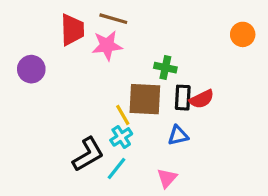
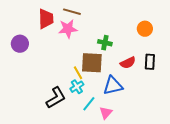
orange circle: (243, 34) -> (145, 29), moved
black rectangle: (183, 98) -> (150, 62), moved
blue triangle: (178, 135) -> (113, 86), size x1.5
cyan line: (116, 169) -> (89, 104), moved

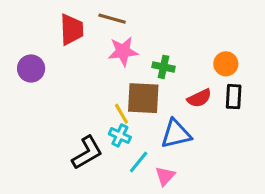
pink star: (68, 29) -> (123, 51), moved
orange circle: (145, 29) -> (226, 64), moved
cyan cross: (77, 87) -> (120, 136), turned -32

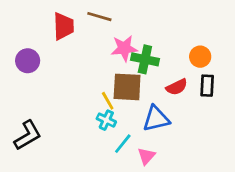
pink star: (123, 51) -> (124, 48), moved
green cross: (163, 67) -> (145, 59), size x1.4
black L-shape: (87, 153) -> (28, 135), moved

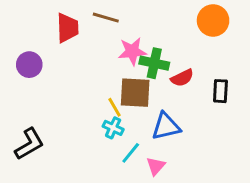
orange circle: (200, 57) -> (213, 20), moved, size x1.4
red semicircle: (177, 87) -> (182, 78), moved

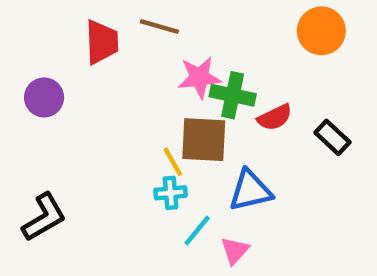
black rectangle: (220, 91) -> (332, 137), turned -50
cyan cross: (113, 128) -> (171, 193), turned -30

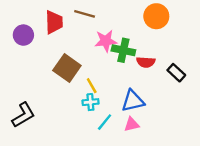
orange circle: (321, 31) -> (156, 16), moved
purple circle: (44, 97) -> (23, 35), moved
red semicircle: (275, 117) -> (146, 62), turned 30
brown square: (204, 140) -> (67, 68), moved, turned 32
pink triangle: (235, 251) -> (132, 124), moved, turned 35

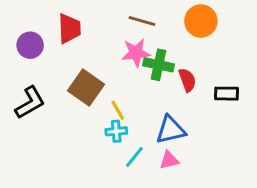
brown line: (85, 14) -> (142, 21), moved
red semicircle: (146, 62) -> (187, 80), turned -114
black rectangle: (176, 73) -> (227, 94), turned -42
black L-shape: (23, 115) -> (30, 103), moved

